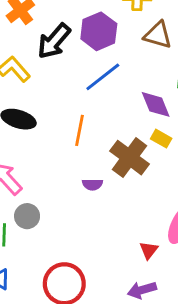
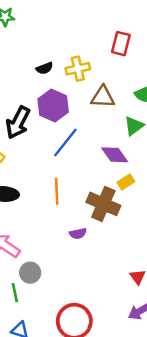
yellow rectangle: (161, 139) -> (126, 182), turned -49

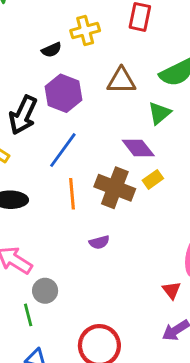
yellow cross: (78, 69) -> (85, 31), moved
blue line: (65, 142) -> (63, 150), moved
brown cross: (103, 204) -> (115, 188), moved

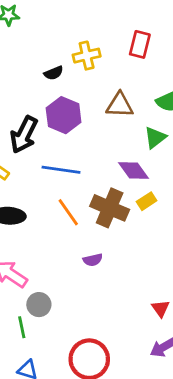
blue line: (63, 150) -> (61, 170), turned 60
orange line: (72, 194) -> (68, 212), turned -32

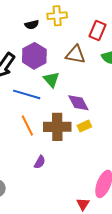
red rectangle: (140, 44) -> (98, 31), moved
green triangle: (155, 138) -> (51, 80), moved, turned -42
brown cross: (110, 208) -> (57, 127), turned -32
purple semicircle: (93, 260) -> (40, 162), turned -56

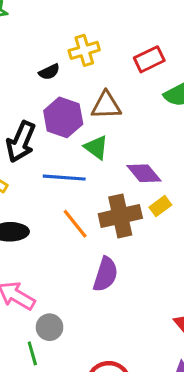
red rectangle: (98, 31) -> (149, 59), turned 54
brown triangle: (75, 55) -> (106, 105), moved
purple semicircle: (40, 162) -> (105, 274), size x1.6

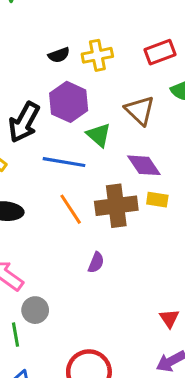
yellow cross: (84, 50) -> (97, 55), moved
brown triangle: (106, 105) -> (140, 110), moved, turned 40
yellow rectangle: (160, 206) -> (157, 200), turned 40
purple semicircle: (105, 274) -> (96, 263), size x0.6

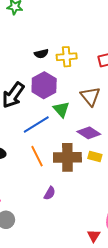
blue line: (64, 162) -> (36, 125), turned -48
purple diamond: (144, 165) -> (89, 133), turned -30

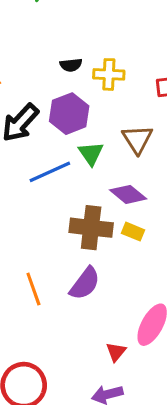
orange line: (37, 156) -> (33, 289), moved
purple semicircle: (50, 193) -> (85, 283), moved, size x1.6

